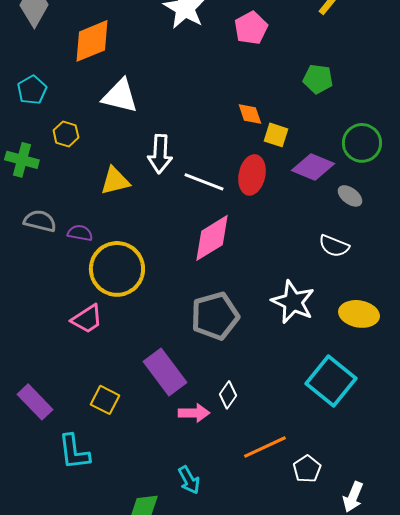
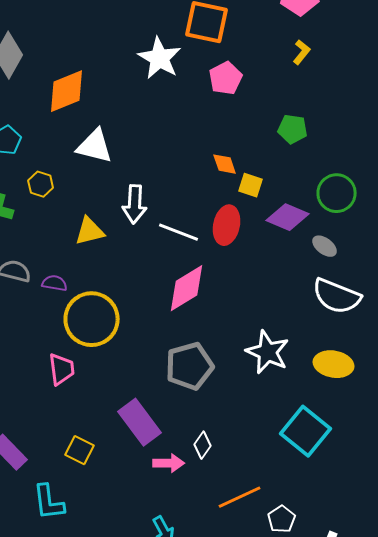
white semicircle: (334, 246) -> (337, 296), moved, size x1.6
pink trapezoid: (87, 319) -> (62, 369), turned -64

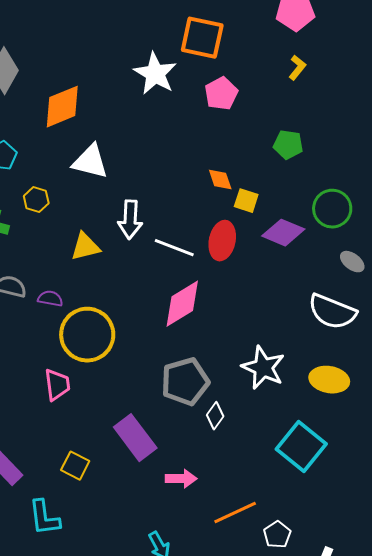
gray ellipse: (325, 246) -> (352, 262), moved
white diamond: (203, 445) -> (215, 416), moved
pink arrow: (169, 463) -> (181, 479), moved

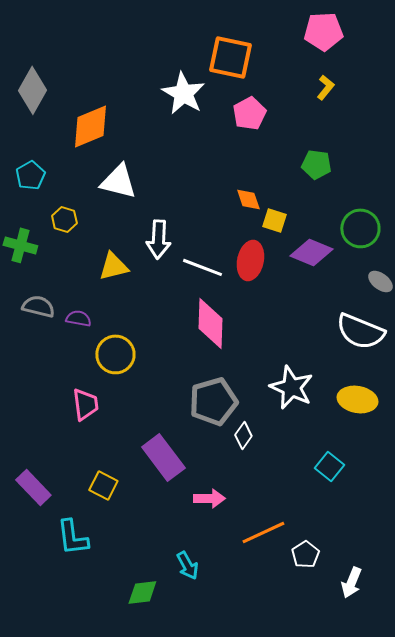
pink diamond: (182, 304) -> (210, 323), turned -57
yellow circle: (87, 335) -> (115, 354), size x0.7
cyan square: (301, 447) -> (329, 466), size x0.6

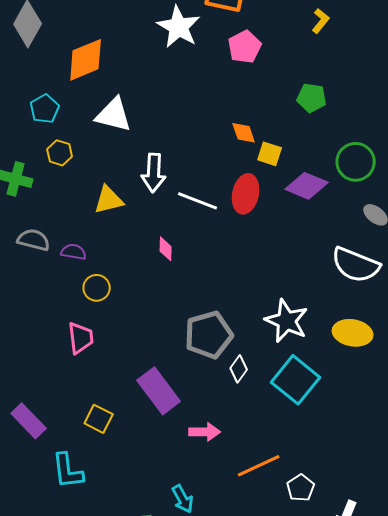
cyan pentagon: (30, 175) -> (45, 109), moved
pink diamond: (210, 323) -> (166, 249), moved, size x0.5
yellow circle: (115, 354) -> (97, 288), moved, size x0.7
cyan square: (329, 466) -> (296, 380), moved, size x1.6

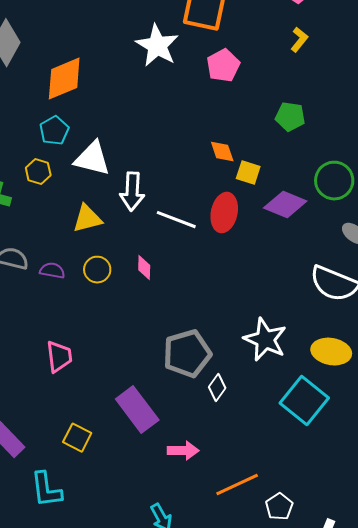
cyan pentagon: (45, 109) -> (54, 131), moved
white triangle: (114, 115) -> (92, 159), moved
yellow circle: (97, 288) -> (97, 270), moved
cyan square: (296, 380) -> (304, 401), moved

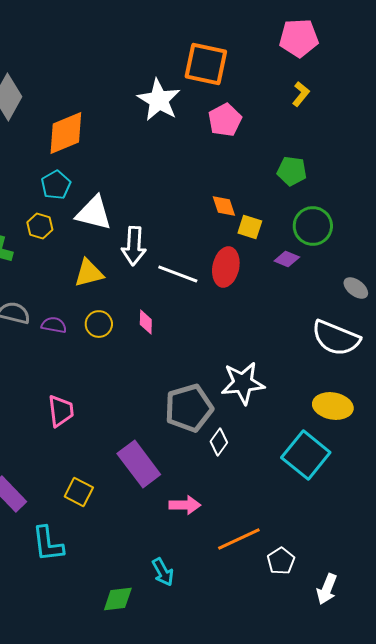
green circle: (334, 181) -> (313, 226), moved
purple diamond: (285, 205) -> (287, 259), size x0.6
white star: (265, 340) -> (243, 383), moved, turned -30

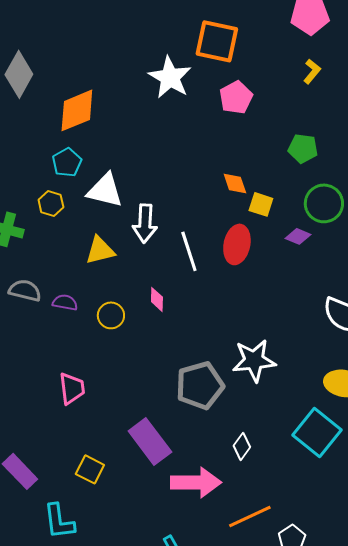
white line: (178, 274) -> (189, 251), turned 51
yellow circle: (99, 324) -> (111, 315), moved
white diamond: (219, 442) -> (242, 446), moved
pink arrow: (185, 505) -> (196, 482), size x1.6

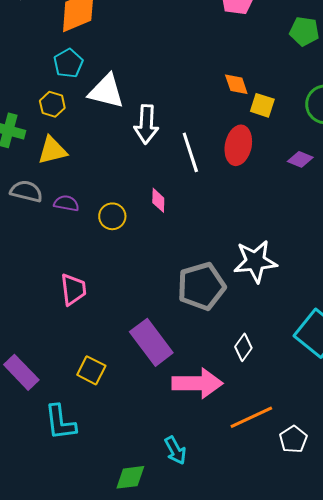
green pentagon: (303, 148) -> (304, 31), moved
purple diamond: (298, 236) -> (300, 159), moved
yellow triangle: (100, 250) -> (52, 150), moved

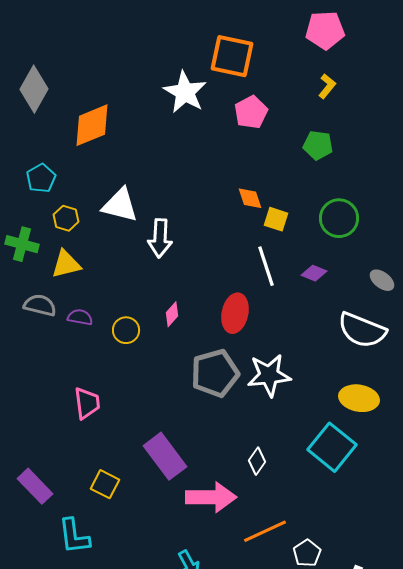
cyan pentagon: (68, 63) -> (41, 178), moved
red ellipse: (238, 145) -> (235, 313), moved
white line: (190, 152) -> (266, 266), moved
pink diamond: (158, 200) -> (172, 314), turned 40
gray pentagon: (201, 286) -> (215, 373), moved

